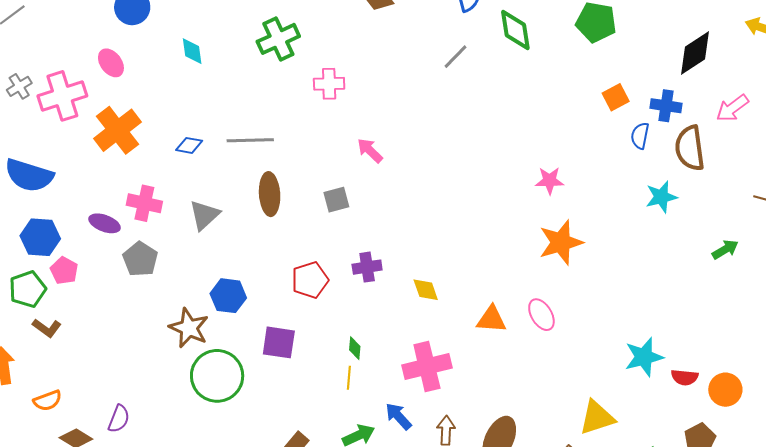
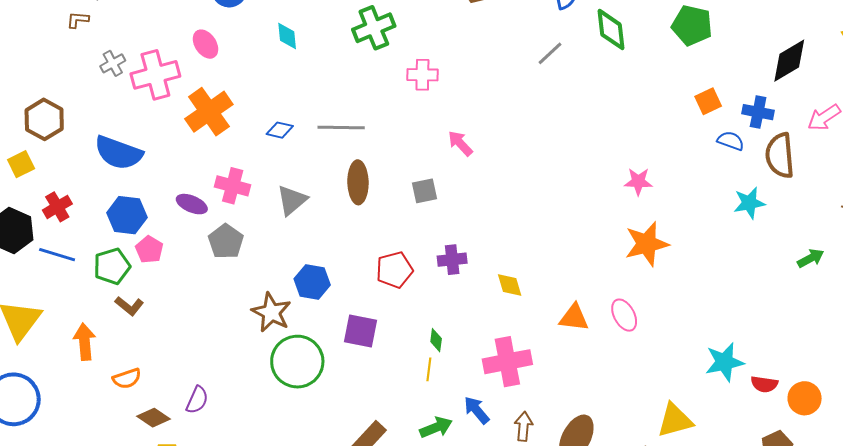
blue semicircle: (640, 136) -> (731, 141), turned 96

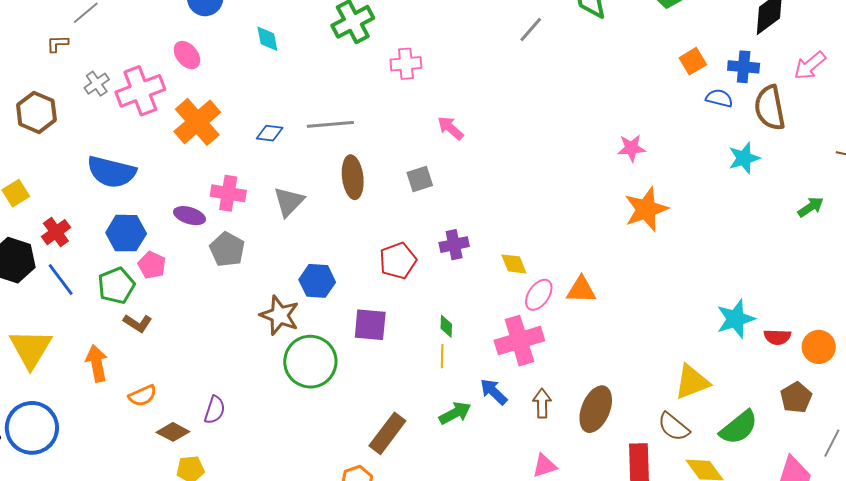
brown hexagon: (44, 119) -> (36, 112), moved
blue line: (57, 255) -> (61, 280), turned 42
pink ellipse: (624, 315) -> (539, 295), moved, turned 68

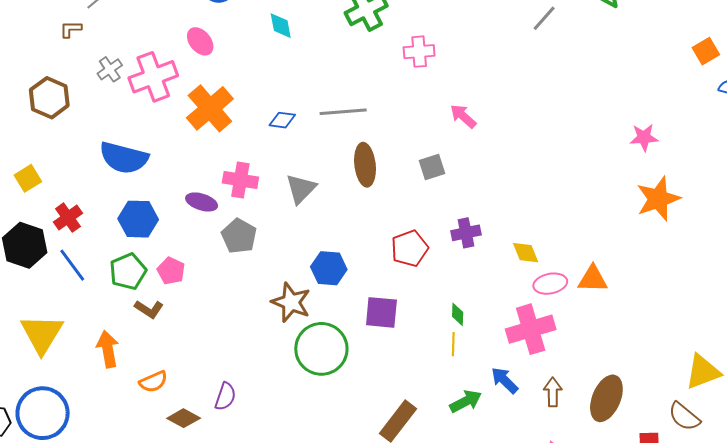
pink pentagon: (152, 265) -> (171, 271), moved
pink ellipse: (539, 295) -> (550, 284), turned 44

